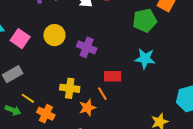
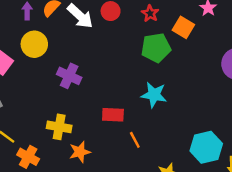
yellow circle: (54, 35) -> (34, 44), moved
purple cross: (87, 47) -> (69, 76), moved
orange line: (102, 94) -> (135, 140), moved

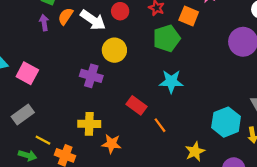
yellow circle: (34, 44) -> (114, 50), moved
red rectangle: (113, 115) -> (137, 105), turned 42
orange star: (80, 152) -> (112, 144), turned 30

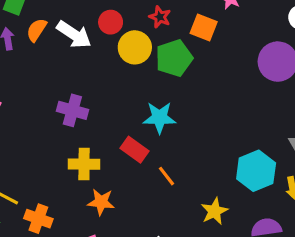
yellow circle: (114, 50) -> (135, 47), moved
cyan star: (171, 82) -> (159, 118), moved
yellow cross: (89, 124) -> (84, 164), moved

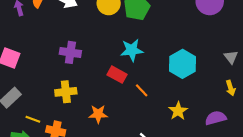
yellow cross: (84, 164) -> (66, 92), moved
cyan hexagon: (256, 171) -> (182, 64), moved

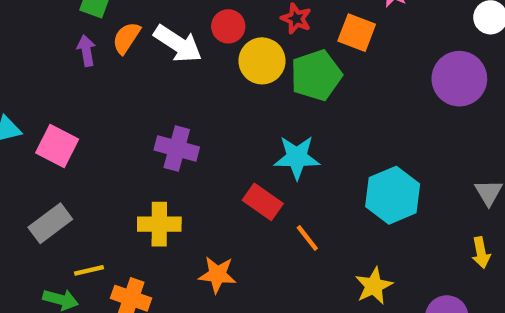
yellow line: (33, 119) -> (89, 270), turned -40

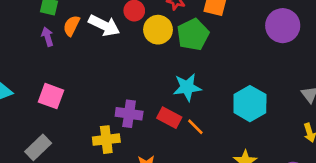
pink square: (57, 146) -> (51, 96), moved
purple cross: (177, 149) -> (129, 114), moved
orange line: (307, 238) -> (195, 127), moved

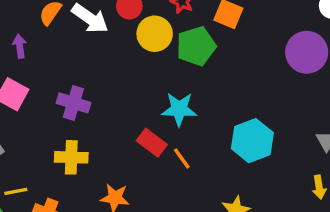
purple arrow: (47, 37) -> (20, 46), moved
purple cross: (129, 114) -> (73, 103), moved

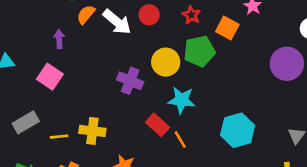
yellow circle: (155, 34) -> (166, 62), moved
purple cross: (73, 103) -> (130, 81), moved
yellow line: (16, 191) -> (59, 137), moved

